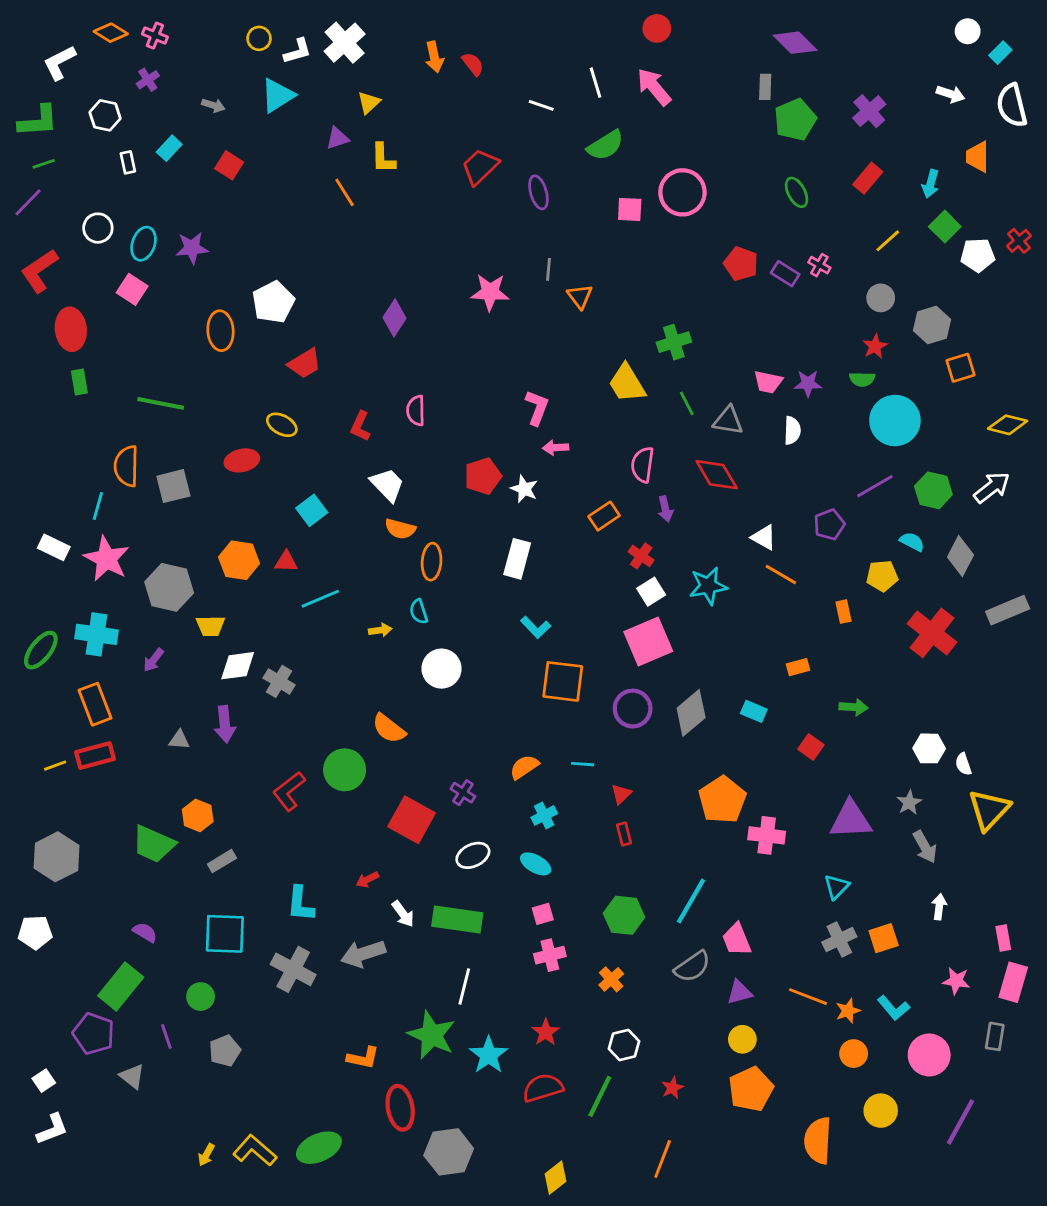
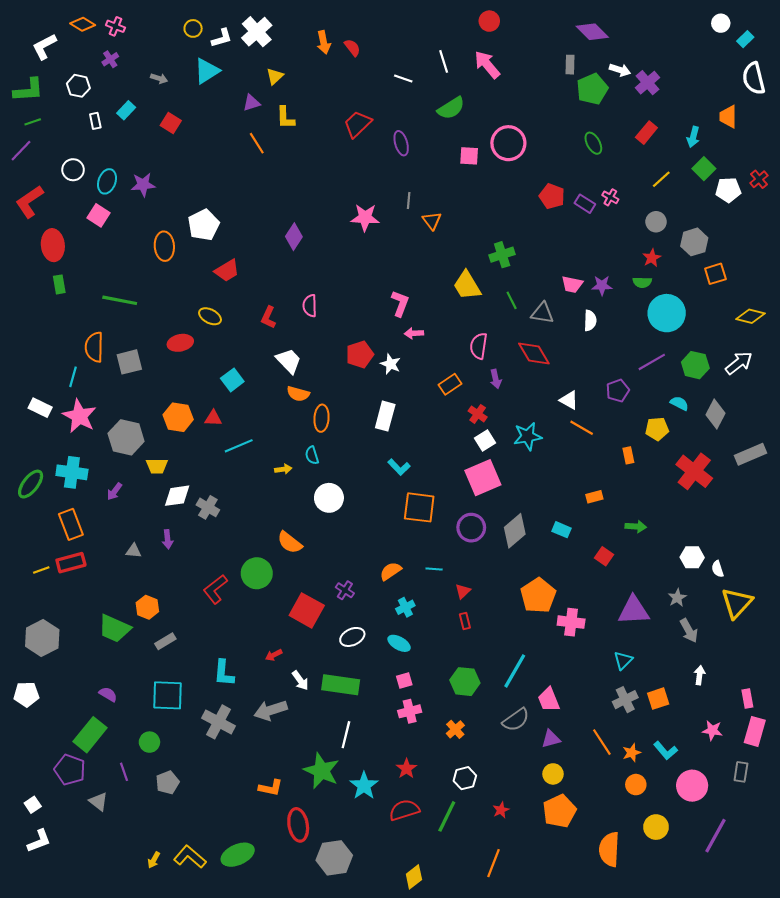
white arrow: (951, 94) -> (620, 70), moved
purple arrow: (225, 724) -> (168, 539), size x0.7
orange line: (808, 997) -> (602, 742), turned 36

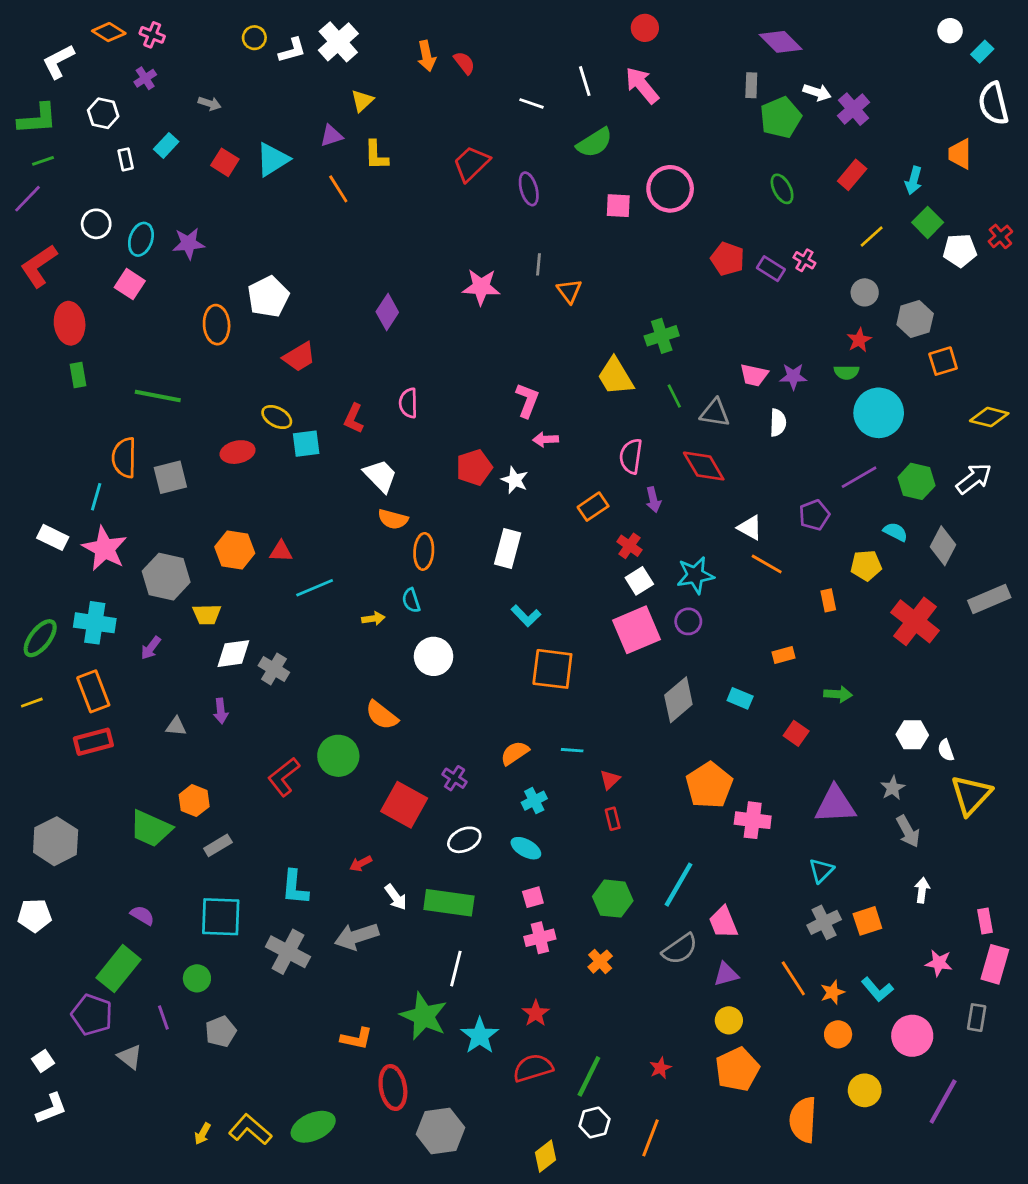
cyan triangle: (207, 71) -> (273, 159), moved
cyan square: (232, 380) -> (306, 444), moved, turned 30
purple circle: (471, 528) -> (688, 621), moved, size x0.7
yellow line: (41, 570) -> (32, 703), moved
white hexagon: (465, 778) -> (594, 1123), moved

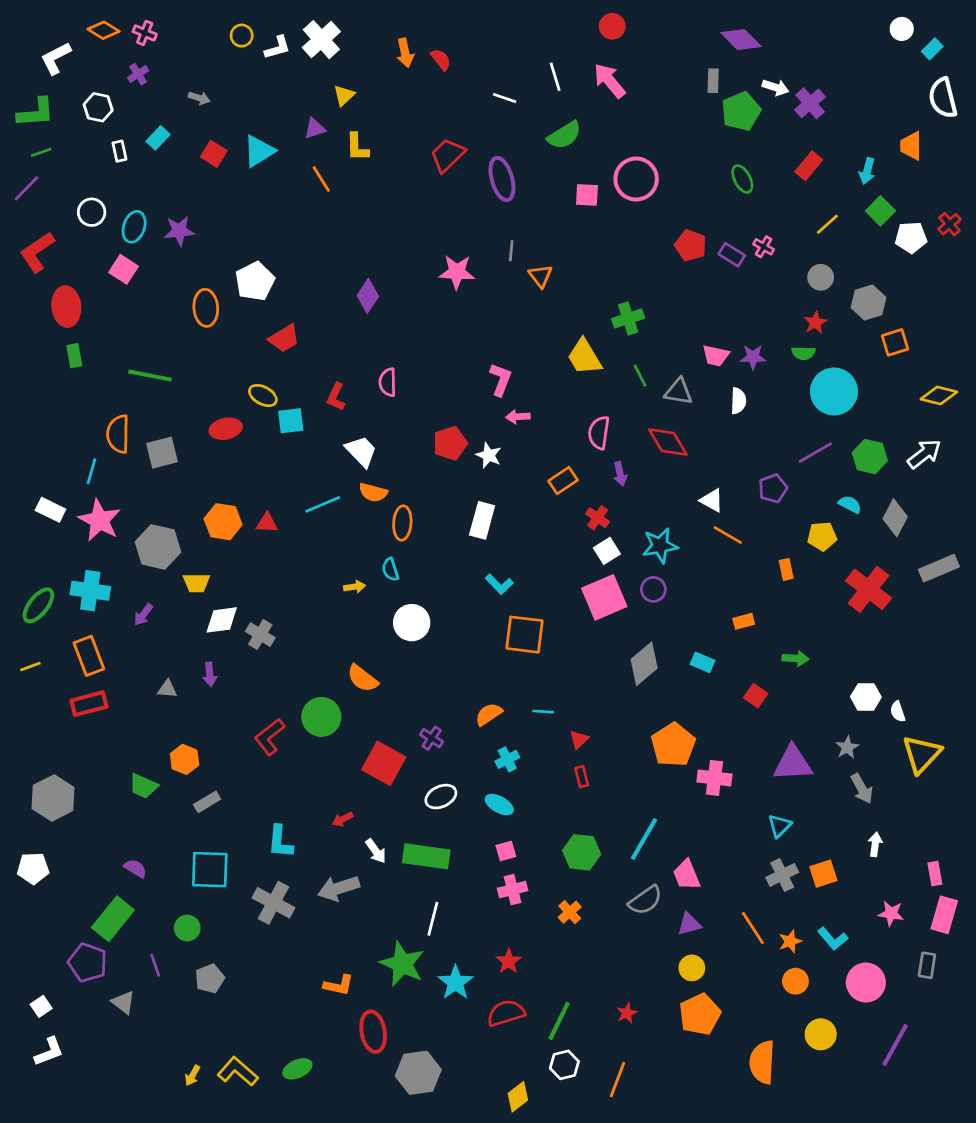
purple ellipse: (529, 189) -> (502, 179), size x1.4
cyan line: (315, 588) -> (323, 504), moved
green trapezoid: (151, 829) -> (143, 786), size x0.7
green ellipse: (313, 1127) -> (297, 1069), size x0.7

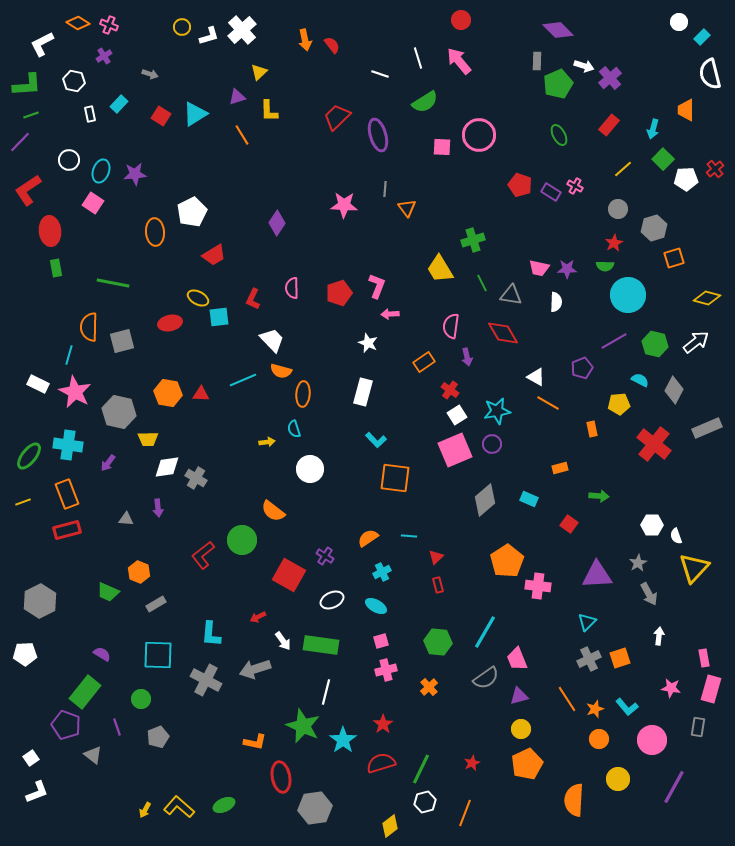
red pentagon: (450, 443) -> (339, 293), moved

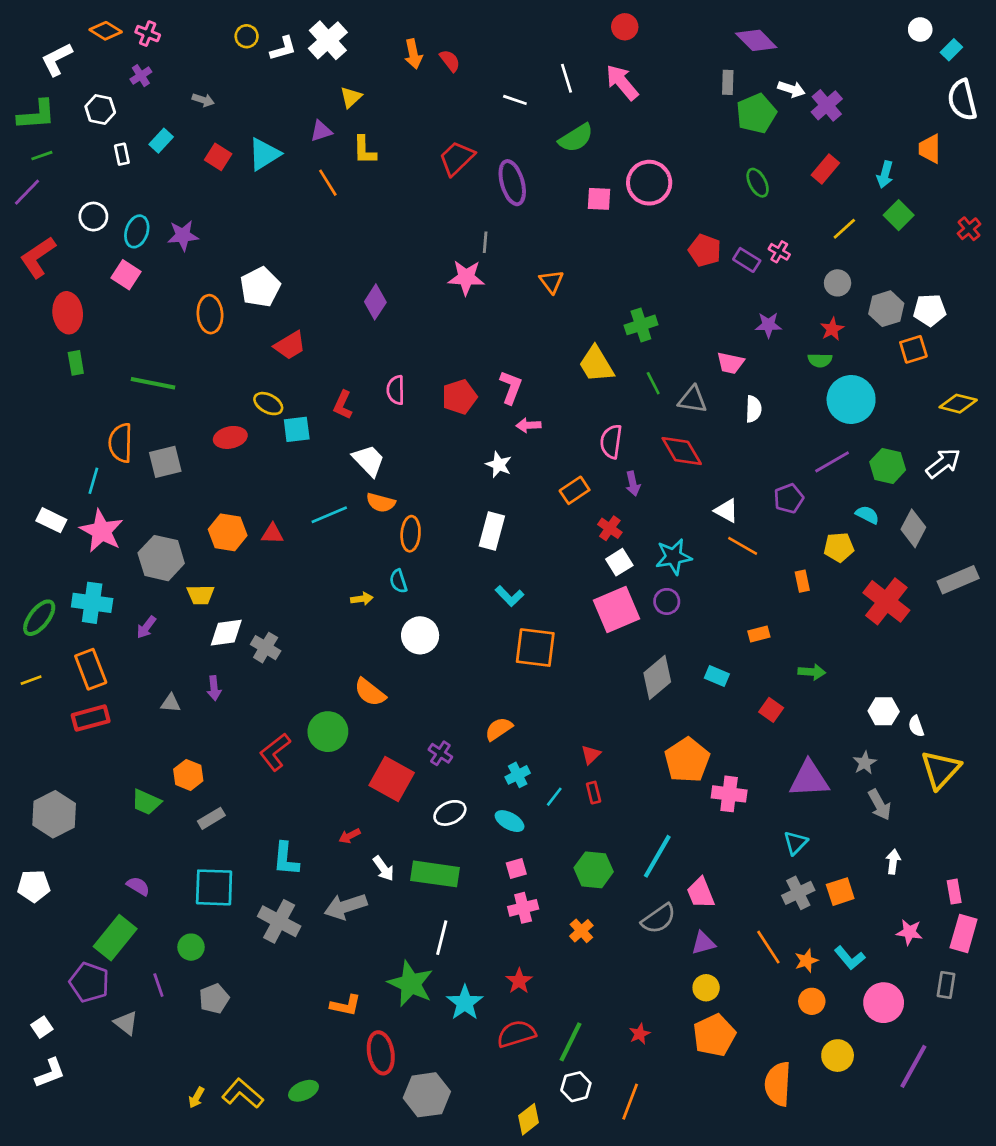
white pentagon: (686, 179) -> (930, 310), moved
gray line: (385, 189) -> (485, 242), moved
purple star: (567, 269) -> (768, 325), moved
cyan line: (409, 536) -> (554, 797), moved, turned -56

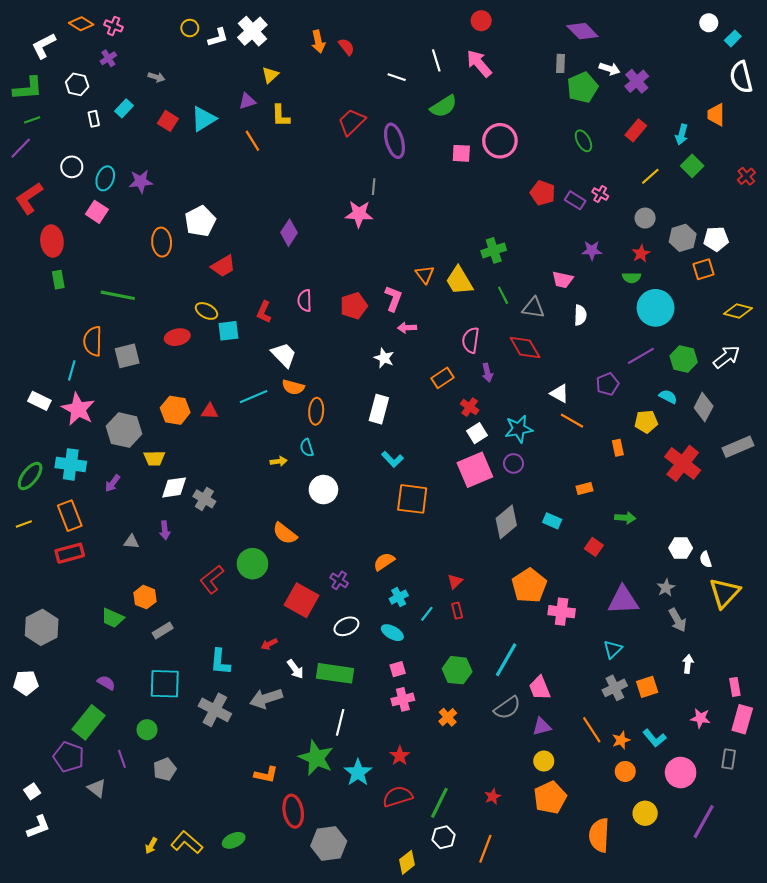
orange triangle: (552, 282) -> (425, 274), moved

